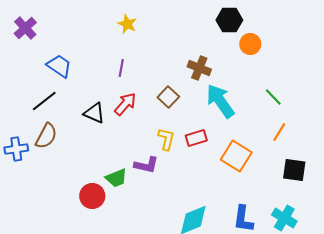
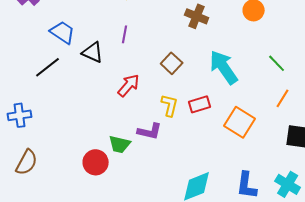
brown cross: (199, 68) -> (197, 16), moved
red arrow: (125, 104) -> (129, 85), moved
black triangle: (94, 113) -> (93, 52), moved
brown semicircle: (46, 136) -> (27, 162), moved
green trapezoid: (116, 178) -> (120, 144), turned 35

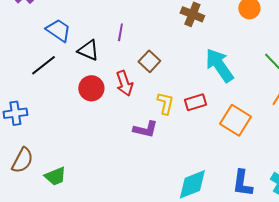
brown square: (172, 63) -> (149, 61), moved
red arrow: (129, 85) -> (124, 83), turned 120
green trapezoid: (120, 144) -> (55, 176), moved, turned -35
red circle: (96, 162) -> (91, 88), moved

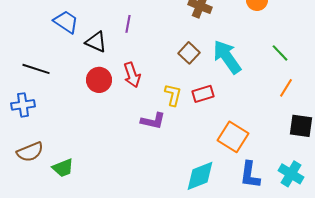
brown square: (149, 61) -> (189, 53), moved
black line: (43, 65) -> (36, 69), moved, turned 56
orange square: (235, 120) -> (233, 137), moved
brown semicircle: (22, 160) -> (30, 152), turned 40

